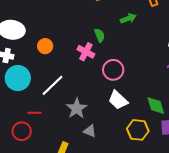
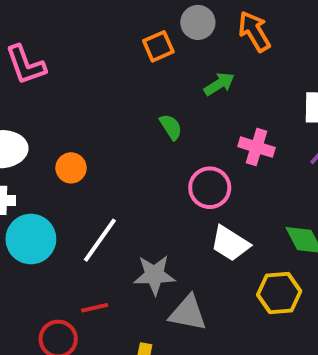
pink cross: (86, 52) -> (257, 147), moved
gray star: (77, 108) -> (154, 275), turned -30
red line: (34, 113) -> (95, 308), moved
gray triangle: (90, 131) -> (188, 313), size x1.5

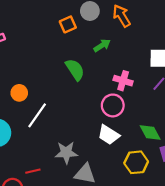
green semicircle: (171, 127) -> (75, 70), size x1.5
pink circle: (210, 188) -> (113, 105), moved
white line: (100, 240) -> (37, 115), moved

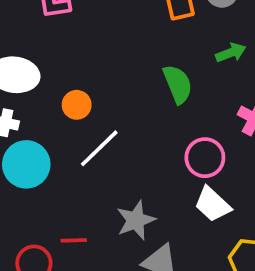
pink circle: (113, 105) -> (205, 158), moved
gray star: (66, 153) -> (136, 220), turned -30

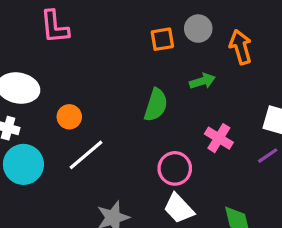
green semicircle: (178, 84) -> (156, 105), turned 36

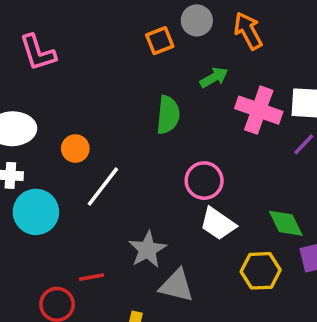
pink cross: (219, 138) -> (259, 110), moved, size x1.4

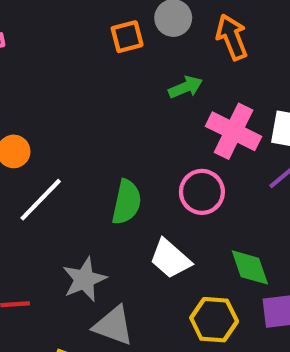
green semicircle: (168, 115) -> (127, 202), moved
pink circle: (204, 181) -> (202, 192), moved

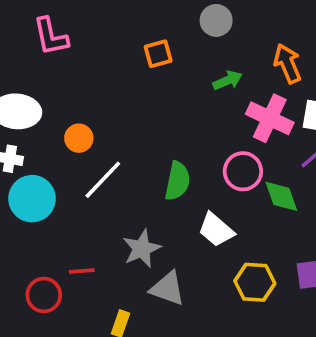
orange square: (127, 37) -> (158, 54), moved
orange arrow: (232, 37) -> (287, 64), moved
green diamond: (250, 267) -> (281, 196), moved

